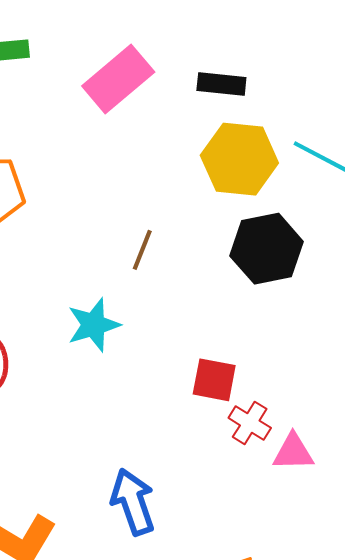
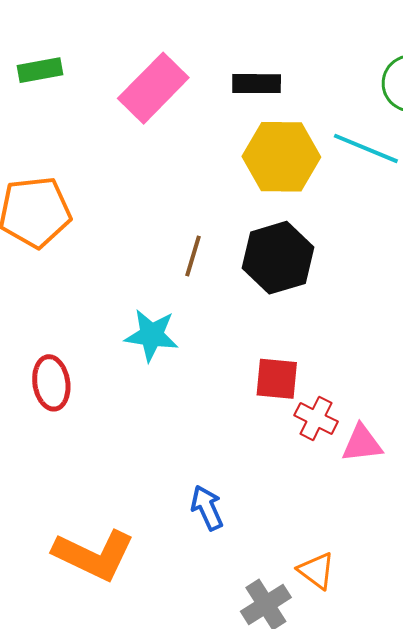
black hexagon: (267, 249) -> (278, 258), moved
cyan star: (94, 325) -> (152, 335), turned 30
blue arrow: (133, 502) -> (207, 508), size x0.7

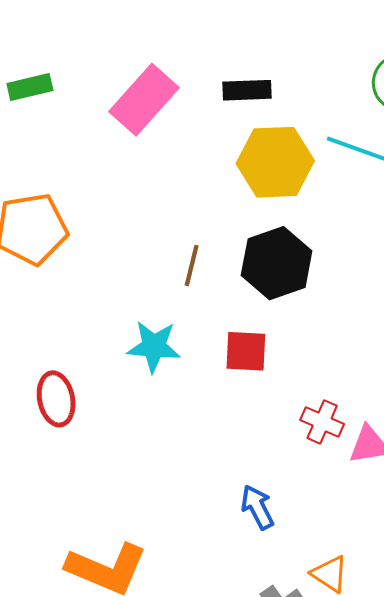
red square: (277, 379) -> (246, 351), moved
blue arrow: (207, 508) -> (257, 507), moved

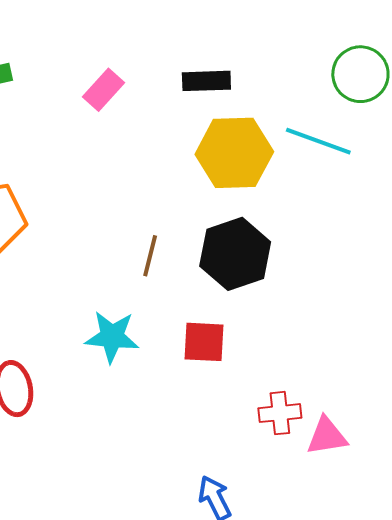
pink rectangle: (144, 100) -> (103, 90), size x0.6
red cross: (322, 422) -> (280, 413), turned -30

